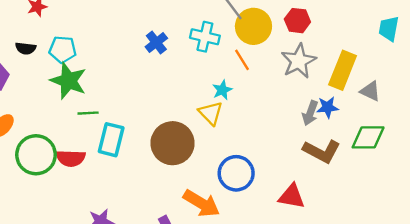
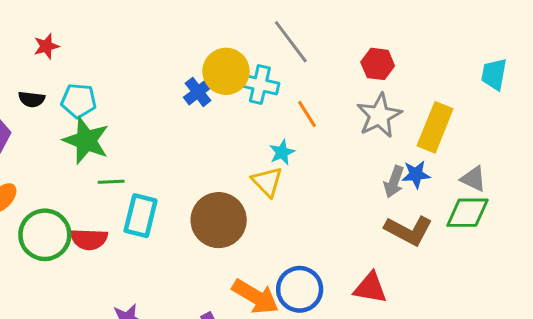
yellow circle: (253, 26) -> (226, 71), moved
gray triangle: (370, 91) -> (473, 179), moved
blue circle: (236, 173) -> (300, 289), moved

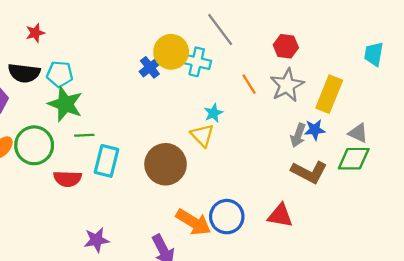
black semicircle: (32, 99) -> (24, 73), size x1.6
orange line: (307, 114) -> (249, 84), moved
green circle: (45, 235) -> (34, 145), moved

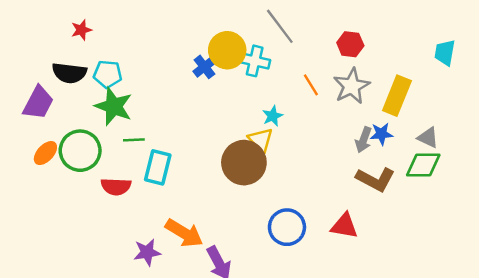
brown circle: (166, 164) -> (244, 163), moved
orange arrow: (193, 222) -> (184, 233), moved

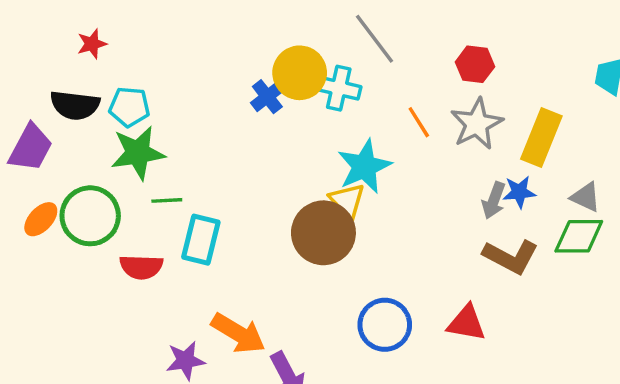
green star: (114, 106) -> (138, 153), turned -30
cyan star: (273, 116) -> (364, 166), size x1.8

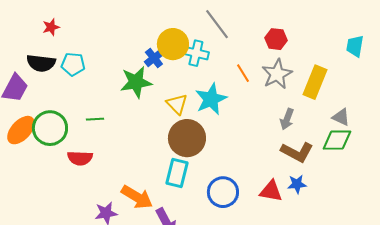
green star: (138, 153) -> (136, 82), moved
blue star: (519, 192) -> (297, 184), moved
yellow triangle: (347, 200) -> (177, 104), moved
orange ellipse: (41, 219) -> (21, 130), size x1.4
cyan rectangle: (201, 240) -> (177, 173), moved

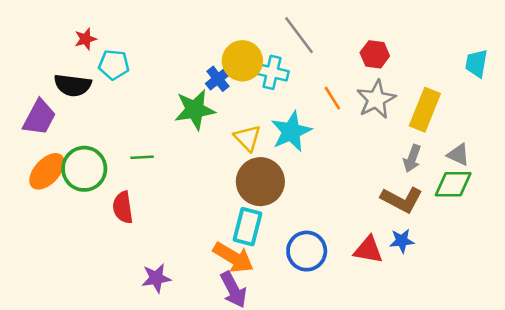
cyan pentagon: (73, 64) -> (114, 65), moved
gray arrow: (287, 119) -> (412, 158), moved
red semicircle: (80, 158) -> (123, 207), turned 80
orange arrow: (137, 197) -> (233, 257), moved

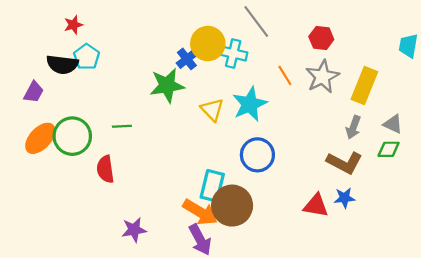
cyan pentagon: (114, 65) -> (87, 57), moved, turned 30
purple trapezoid: (39, 117) -> (34, 92), size x0.7
brown circle: (260, 182) -> (232, 206), moved
green diamond: (453, 184) -> (389, 149), size x0.7
blue circle: (307, 251) -> (257, 155), moved

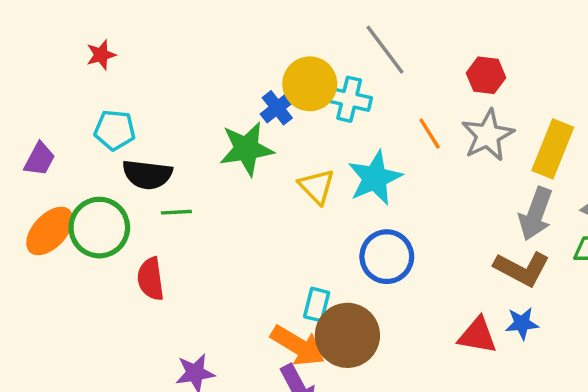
cyan pentagon: (87, 57) -> (115, 130), moved, turned -30
black semicircle: (62, 64) -> (147, 175), moved
gray arrow: (353, 127) -> (536, 214), size x1.4
cyan rectangle: (212, 186) -> (317, 305), size x0.7

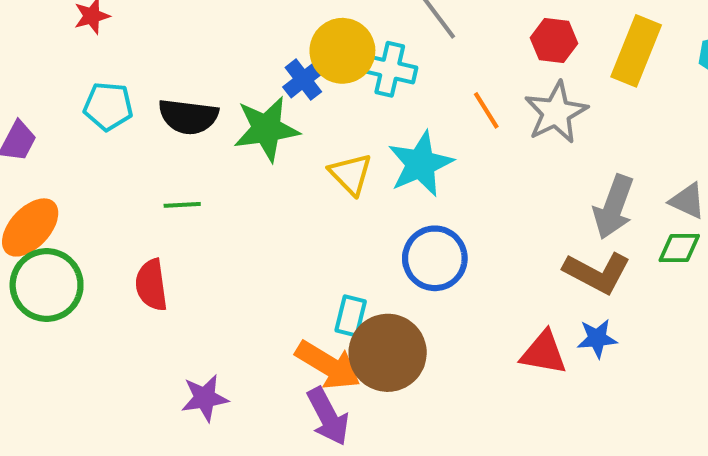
yellow rectangle: (553, 149) -> (636, 51), moved
black semicircle: (147, 175) -> (188, 117), moved
green circle: (99, 228) -> (47, 285), moved

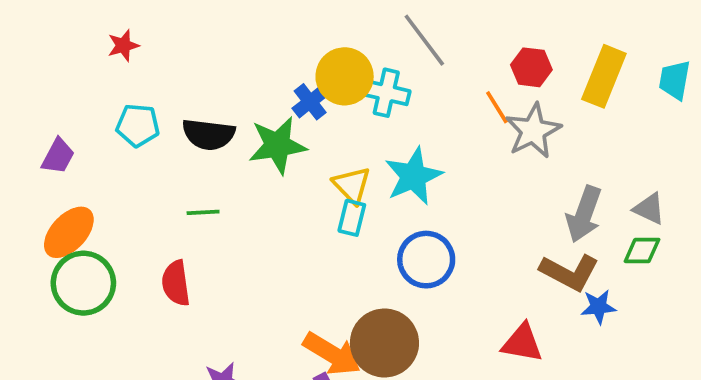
orange line: (486, 110) -> (497, 107), moved
cyan rectangle: (351, 316) -> (352, 218), moved
blue star: (597, 338) -> (598, 307), moved

